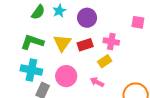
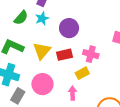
pink arrow: (97, 82) -> (73, 93), turned 56

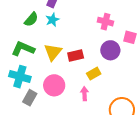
purple circle: (69, 28) -> (110, 50), moved
pink cross: (91, 54) -> (105, 22), moved

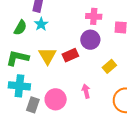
purple circle: (110, 50) -> (90, 40), moved
yellow rectangle: (94, 74) -> (109, 66), moved
pink circle: (54, 85) -> (56, 99), moved

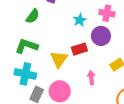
cyan star: (41, 24) -> (80, 20), moved
yellow triangle: (47, 56) -> (59, 59), moved
pink arrow: (86, 91) -> (91, 78), moved

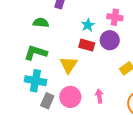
green semicircle: (33, 16) -> (41, 23), turned -119
red rectangle: (79, 49) -> (87, 45), moved, turned 35
pink arrow: (91, 78) -> (99, 96), moved

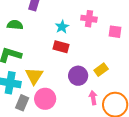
purple circle: (110, 40) -> (78, 76), moved
yellow triangle: (69, 65) -> (34, 76), moved
pink arrow: (99, 96) -> (93, 98), moved

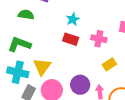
pink cross: (89, 19) -> (99, 39), moved
purple circle: (78, 76) -> (80, 85), moved

